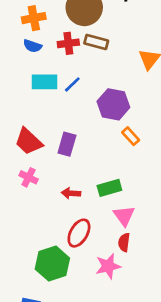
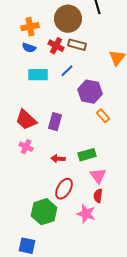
red cross: (68, 43) -> (56, 46), turned 35
blue line: (72, 84) -> (67, 71), moved
pink star: (108, 266) -> (86, 214), turned 30

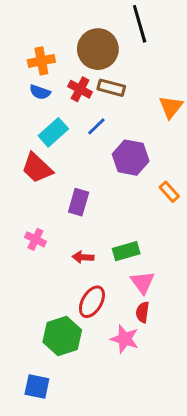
cyan rectangle: (38, 75) -> (53, 132), turned -42
orange rectangle: (103, 116) -> (169, 192), moved
red trapezoid: (26, 120) -> (37, 168), moved

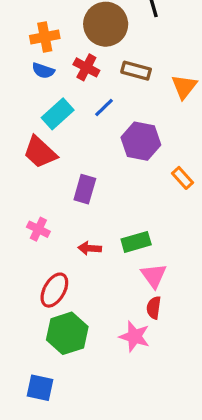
brown rectangle: (111, 88) -> (136, 71), moved
red ellipse: (92, 302) -> (54, 290), moved

